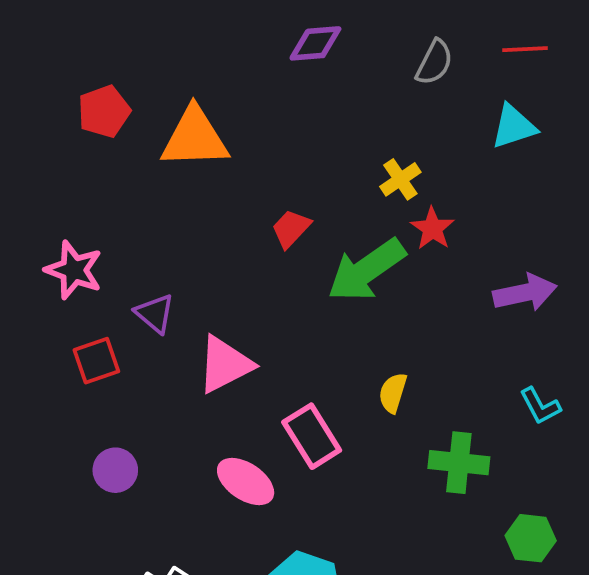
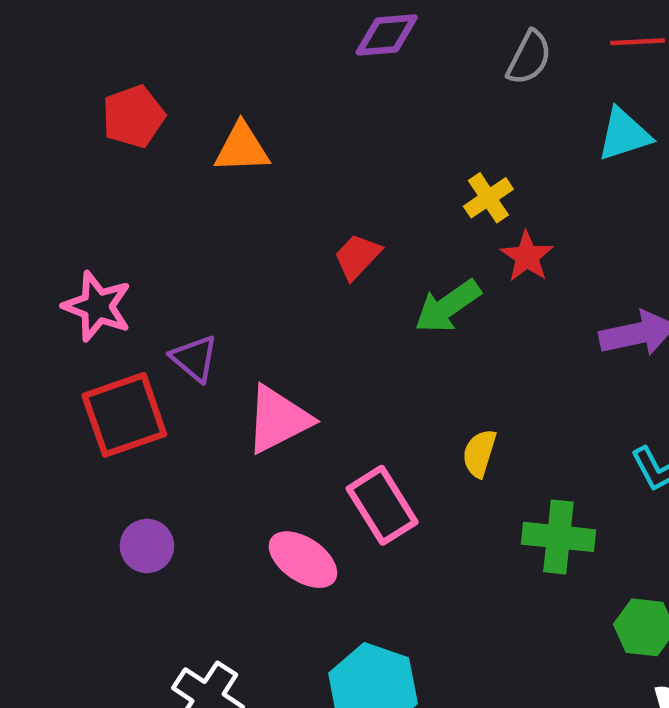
orange triangle: (195, 138) -> (242, 148), size x0.7
green arrow: (366, 270) -> (448, 306), size x0.7
red square: (96, 361) -> (124, 415), size x1.5

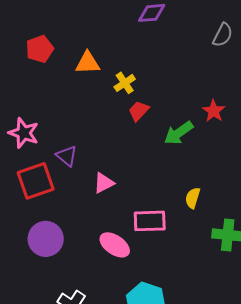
gray semicircle: (529, 58) -> (223, 35), moved
yellow cross: (488, 198) -> (125, 83), moved
pink triangle: (278, 419) -> (104, 183), size x0.7
pink rectangle: (382, 505) -> (150, 221), turned -60
purple circle: (147, 546) -> (46, 239), size x1.5

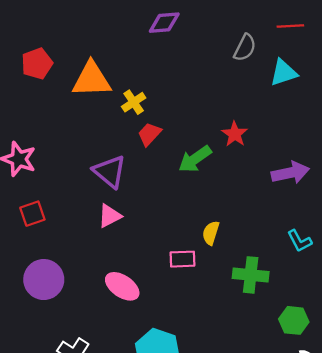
orange triangle: (88, 63) -> (91, 79), size x1.4
purple triangle: (67, 156) -> (110, 172), moved, size x1.4
red square: (36, 181) -> (32, 214), size x0.6
pink rectangle: (150, 221) -> (182, 259), moved, size x0.7

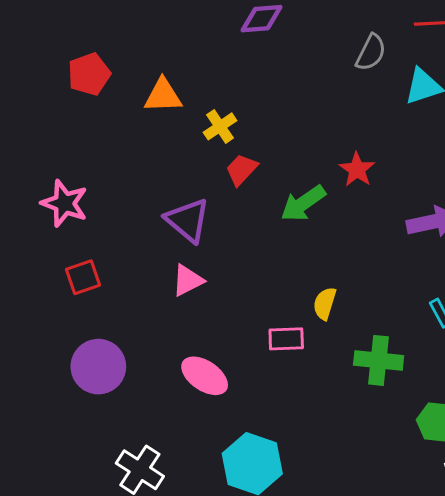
orange triangle: (91, 79) -> (163, 96), size x0.7

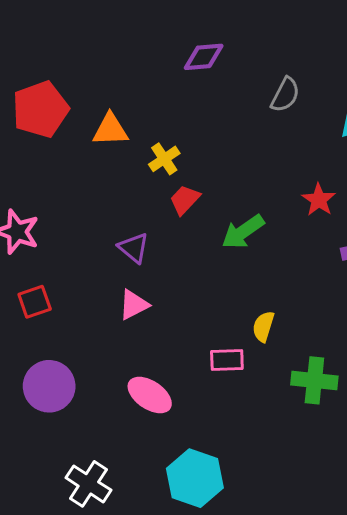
gray semicircle: (371, 53) -> (285, 95), moved
red pentagon: (89, 74) -> (40, 109), size x1.4
red star: (357, 170) -> (319, 200), moved
purple triangle: (188, 220) -> (134, 248), size x0.7

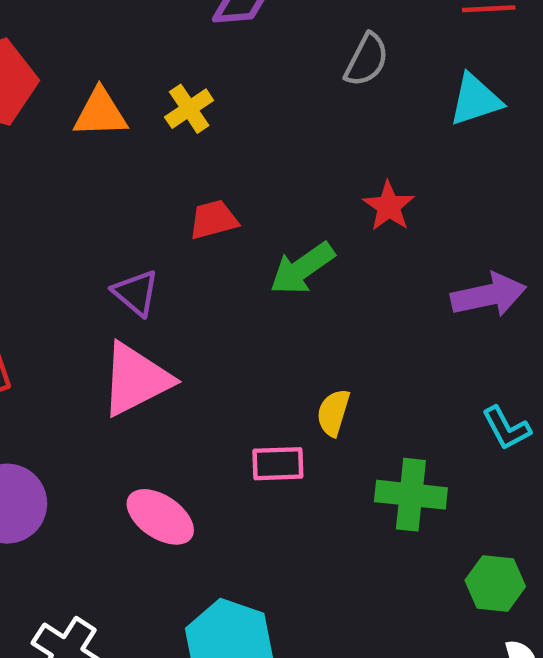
yellow cross: (164, 159) -> (189, 109), moved
red trapezoid: (185, 200) -> (213, 220), turned 32
red star: (319, 200) -> (389, 206), moved
pink triangle: (134, 305) -> (136, 379), size x1.6

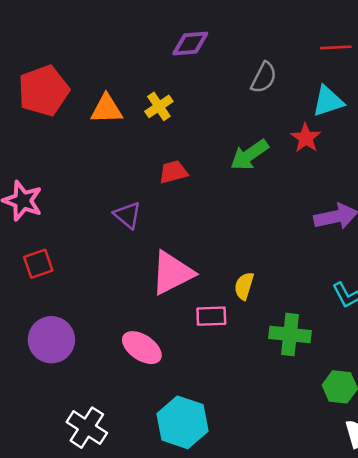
red star: (389, 206) -> (306, 138), moved
green arrow: (302, 268) -> (249, 155), moved
pink triangle: (136, 379) -> (172, 273), moved

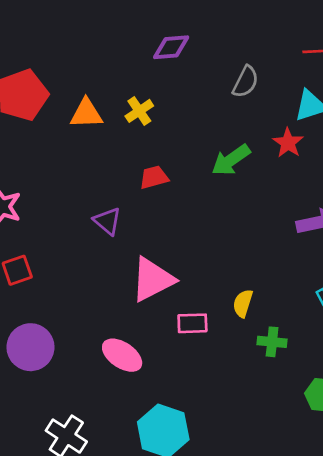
yellow semicircle: (244, 286) -> (243, 303), moved
green cross: (290, 334) -> (272, 342), size x0.7

